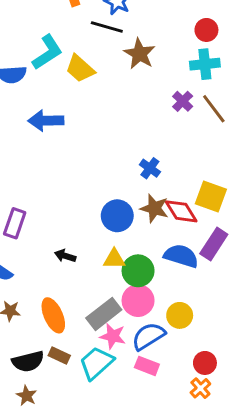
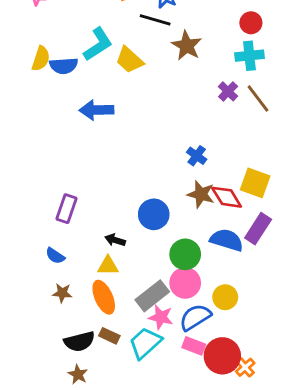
blue circle: (117, 216) -> (154, 214), moved
yellow triangle: (114, 259) -> (108, 266), moved
red circle: (205, 363) -> (222, 356), moved, size x1.6

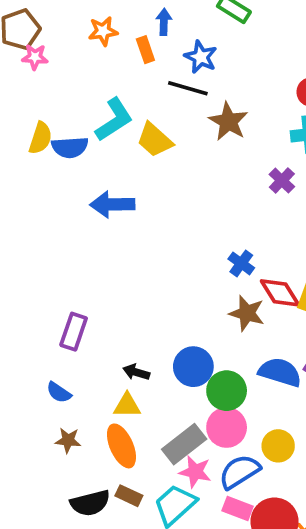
red diamond: (227, 197) -> (280, 293), moved
blue circle: (154, 214) -> (193, 367), moved

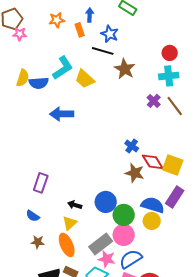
yellow triangle: (127, 405) -> (70, 223), turned -42
yellow circle: (278, 446) -> (152, 221), moved

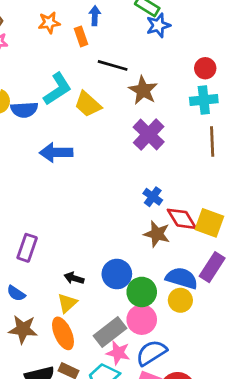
blue star: (110, 34) -> (158, 25), moved, turned 30
purple cross: (154, 101) -> (149, 135), moved, size x1.6
brown line: (175, 106) -> (212, 141), turned 35
brown star: (38, 242) -> (23, 329), size x1.5

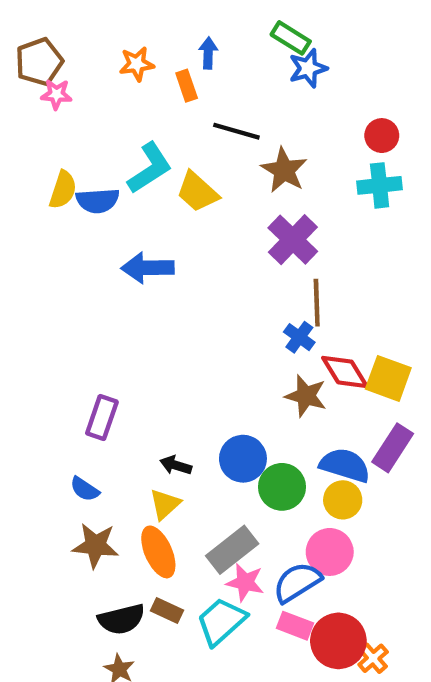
brown line: (212, 141) -> (317, 303), moved
pink circle: (142, 320) -> (330, 552), moved

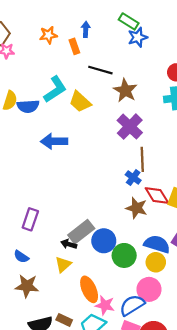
gray rectangle: (232, 550) -> (81, 232), moved
orange ellipse: (158, 552) -> (89, 289), moved

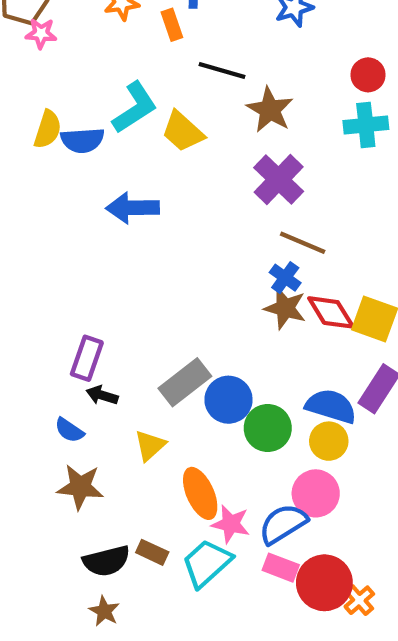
brown line: (142, 159) -> (303, 243), turned -65
brown star: (137, 208) -> (285, 308), moved
black arrow: (69, 244) -> (102, 395), moved

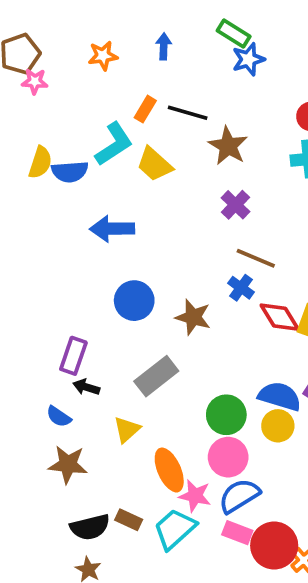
orange rectangle: (172, 25) -> (145, 109), moved, turned 50
purple cross: (279, 180) -> (235, 205), size x0.7
brown star: (285, 308) -> (193, 317), moved
blue circle: (228, 400) -> (134, 301), moved
pink circle: (316, 493) -> (228, 457), moved

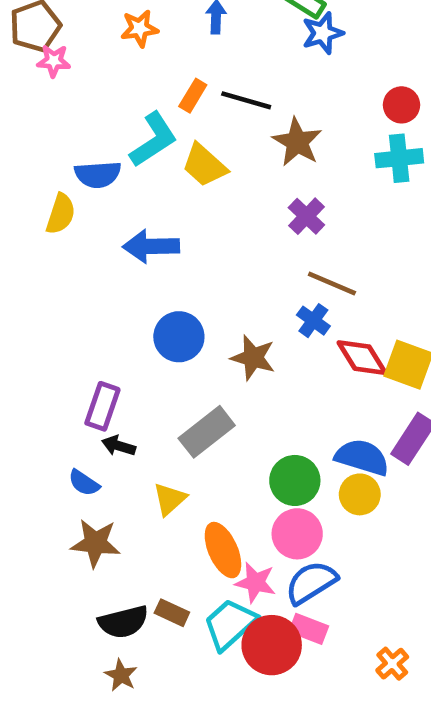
yellow semicircle: (40, 162) -> (61, 214), moved
red circle: (274, 546) -> (272, 645), moved

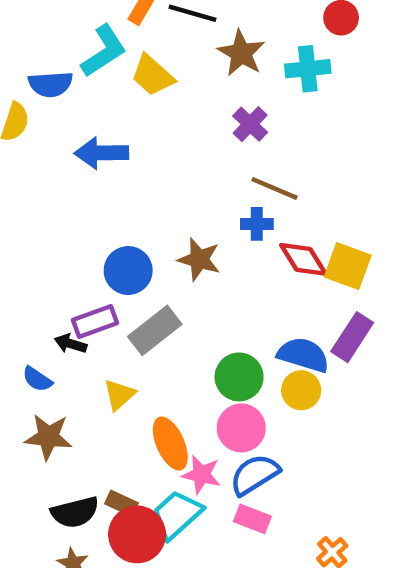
cyan cross: (399, 158) -> (308, 69), moved
blue cross: (313, 321) -> (257, 224), turned -36
blue circle: (179, 337) -> (128, 270), moved
purple rectangle: (102, 406) -> (95, 322), moved, turned 51
red circle: (272, 645) -> (137, 534), moved

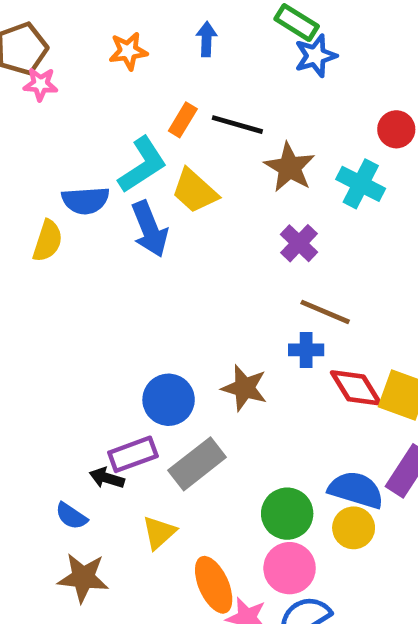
cyan cross: (308, 69) -> (361, 184), turned 33
blue arrow: (102, 153) -> (150, 229), moved, turned -111

